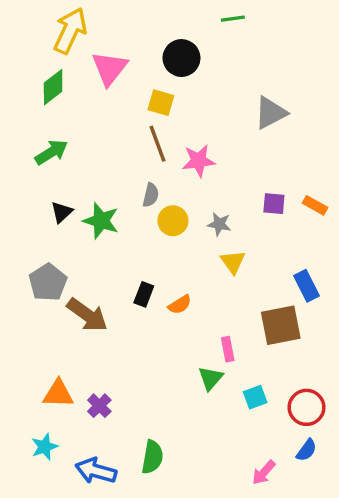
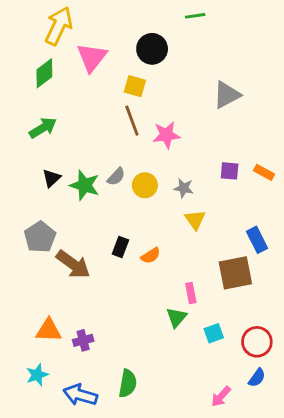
gray semicircle: (151, 195) -> (116, 177), moved, turned 30
purple cross: (99, 406) -> (83, 340), turned 30

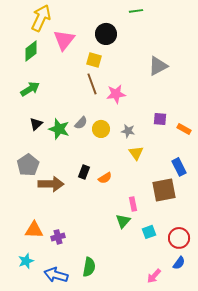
orange rectangle: (264, 172) -> (184, 129), moved
brown arrow: (73, 264) -> (51, 184), turned -35

